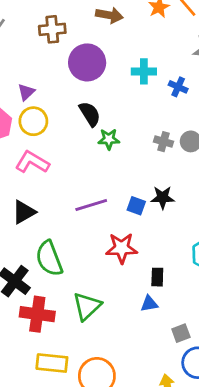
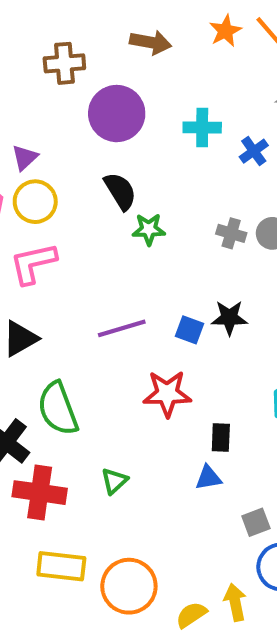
blue cross: (178, 87) -> (254, 151), turned 30
pink L-shape: (32, 162) -> (33, 263), turned -44
green triangle: (87, 306) -> (114, 481), size x0.6

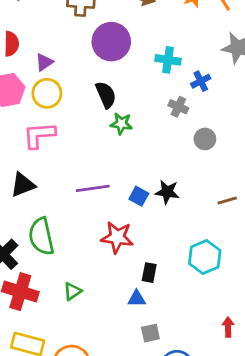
gray cross: (231, 233) -> (178, 107), moved
gray square: (256, 522) -> (150, 333), moved

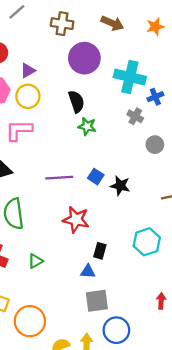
cyan cross: (168, 60) -> (130, 77), size x1.5
blue square: (139, 196) -> (96, 177), moved
gray square: (150, 333) -> (97, 301), size x1.5

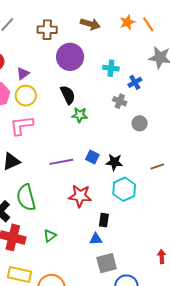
cyan cross: (130, 77) -> (111, 68), size x0.6
cyan hexagon: (147, 242) -> (124, 189), moved

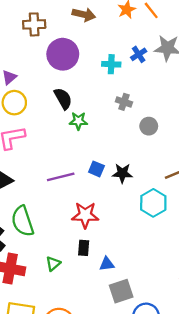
blue cross: (135, 82) -> (139, 54), moved
cyan hexagon: (124, 189) -> (153, 203), moved
black rectangle: (104, 220) -> (84, 248), moved

